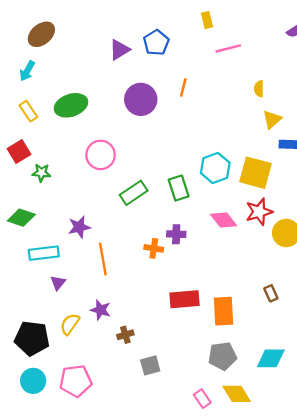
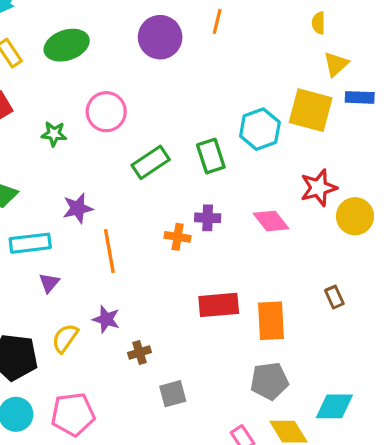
green star: (41, 173) -> (54, 134), moved
yellow square: (255, 173) -> (311, 110), moved
pink diamond: (224, 220) -> (271, 221), moved
cyan diamond: (271, 358) -> (334, 406), moved

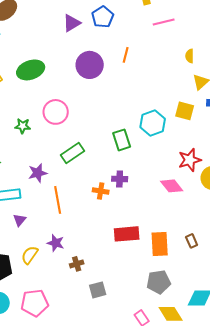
yellow square: (311, 110) -> (185, 111), size x0.7
green rectangle: (151, 162) -> (73, 153), moved
pink diamond: (271, 221) -> (172, 186), moved
brown rectangle: (334, 297) -> (192, 241), moved

